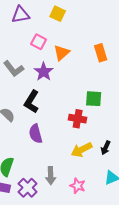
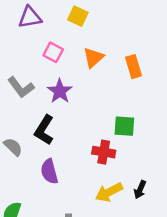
orange triangle: (62, 53) -> (93, 57), moved

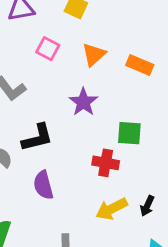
orange rectangle: (134, 67) -> (140, 65), turned -50
purple star: (60, 91) -> (83, 102), moved
black L-shape: (44, 130) -> (37, 138), turned -136

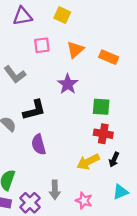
pink square: (48, 49) -> (42, 45), turned -35
red cross: (106, 163) -> (103, 134), moved

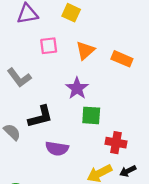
green square: (101, 107) -> (91, 115), moved
purple semicircle: (39, 144) -> (57, 149), moved, turned -66
black arrow: (114, 160) -> (128, 171), turned 40

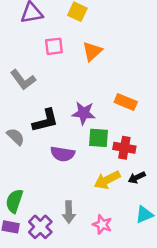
orange rectangle: (122, 59) -> (126, 102), moved
purple star: (77, 88) -> (84, 113), moved, turned -30
green square: (91, 115) -> (98, 138), moved

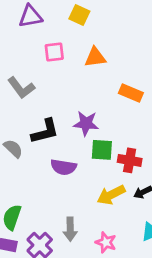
orange triangle: (92, 51) -> (95, 57), turned 35
orange rectangle: (126, 102) -> (131, 93), moved

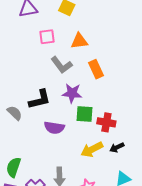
gray L-shape: (21, 88) -> (62, 65), moved
orange rectangle: (131, 93) -> (96, 69), moved, turned 42

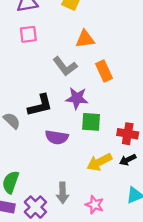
pink square: (47, 37) -> (28, 34), moved
red cross: (106, 122) -> (128, 134), moved

